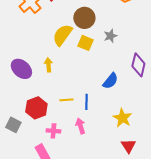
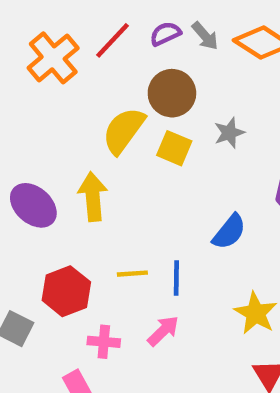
yellow arrow: (48, 65) -> (93, 197), size x1.5
pink arrow: (80, 126) -> (163, 331), turned 63

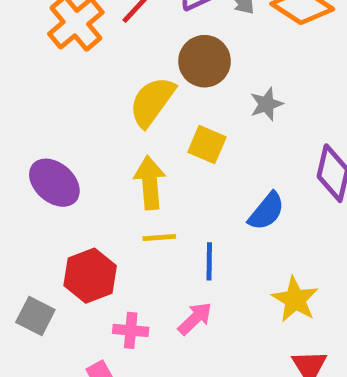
yellow square: (174, 148) -> (207, 145), moved
yellow arrow: (93, 197) -> (150, 183), moved
yellow line: (132, 274) -> (159, 237), moved

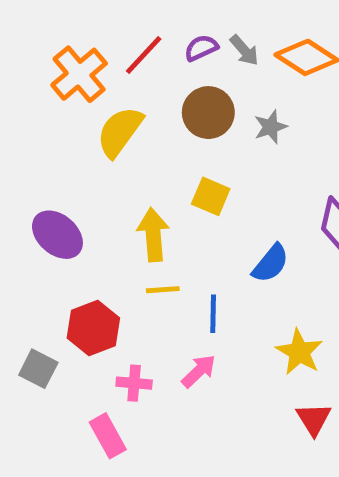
yellow semicircle: (152, 102) -> (120, 132), moved
gray star: (266, 104) -> (271, 127), moved

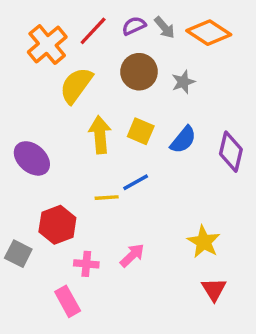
yellow arrow: (153, 235) -> (100, 135), moved
blue semicircle: (271, 263) -> (183, 140), moved
blue line: (213, 314) -> (136, 182), moved, turned 60

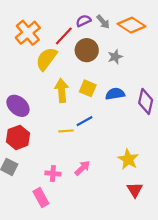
red line: (93, 31) -> (64, 36), moved
blue semicircle: (183, 140) -> (115, 94), turned -138
red hexagon: (57, 225) -> (18, 137), moved

